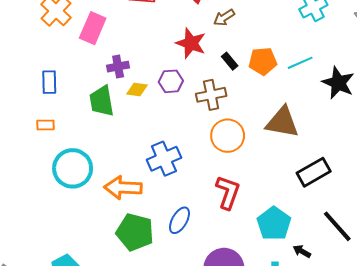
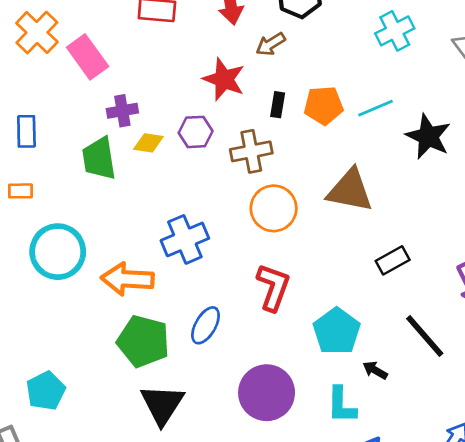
pink rectangle: (93, 28) -> (88, 57), turned -60
black rectangle: (230, 61) -> (278, 105), turned 48
black rectangle: (314, 172) -> (393, 260), size x0.7

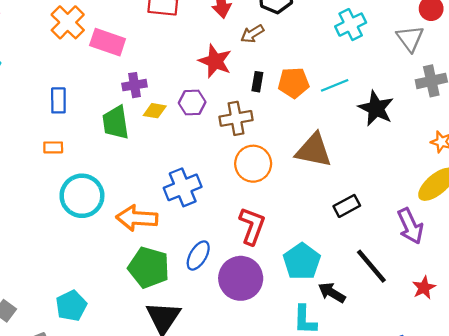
pink rectangle: (88, 57) -> (108, 42), turned -36
black arrow: (375, 370) -> (332, 293), size x1.4
purple circle: (267, 393) -> (241, 278), moved

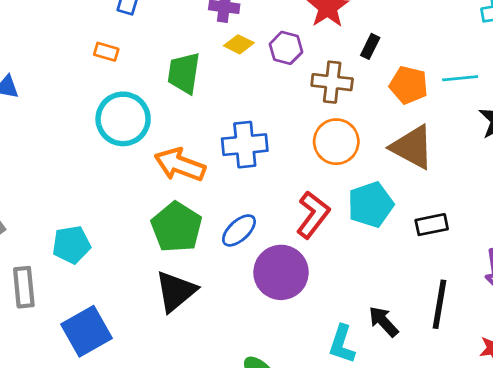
orange pentagon: (294, 83) -> (409, 85), moved
green trapezoid: (116, 122) -> (184, 73), moved
cyan pentagon: (302, 261) -> (371, 205), moved
black line: (371, 266) -> (439, 304), turned 33

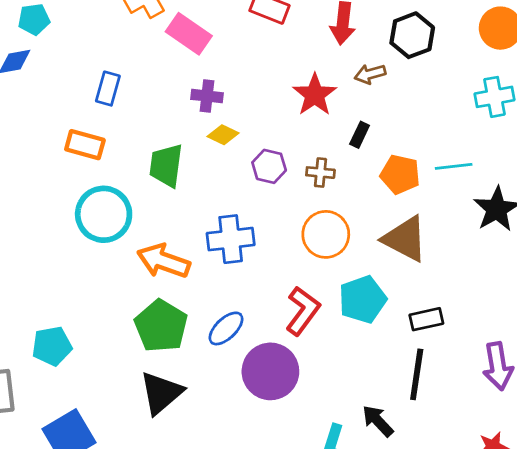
purple hexagon: (286, 48) -> (269, 166), moved
orange rectangle: (106, 52) -> (85, 145), size x1.5
brown cross: (332, 82) -> (320, 173), size x0.7
black line: (439, 304) -> (417, 374), moved

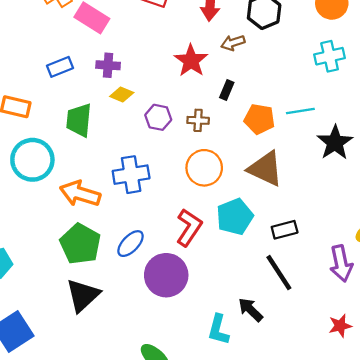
blue rectangle: (108, 89) -> (60, 67), moved, turned 55
black line: (417, 374) -> (279, 273), turned -39

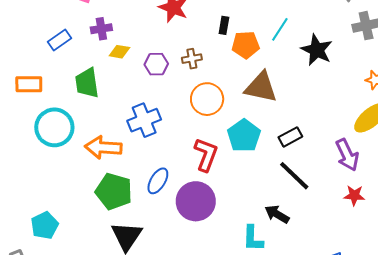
black rectangle: (227, 90) -> (224, 25), moved
cyan line: (300, 111) -> (280, 29), turned -35
red star: (340, 326) -> (354, 195), moved, turned 30

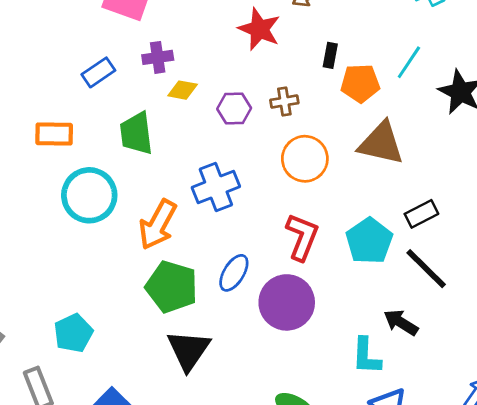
cyan pentagon: (244, 136) -> (369, 241), moved
orange arrow: (103, 147) -> (158, 225), turned -66

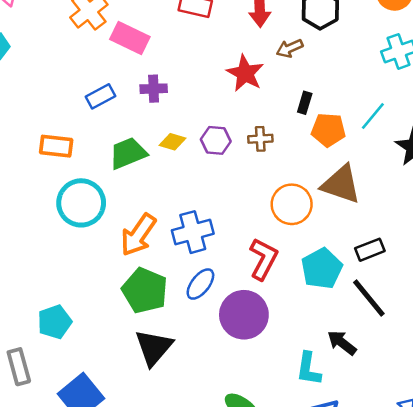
yellow diamond: (183, 90) -> (172, 142), moved
green trapezoid: (136, 133) -> (128, 153), turned 69
orange circle: (305, 159) -> (292, 204), moved
blue cross: (216, 187) -> (193, 232), moved

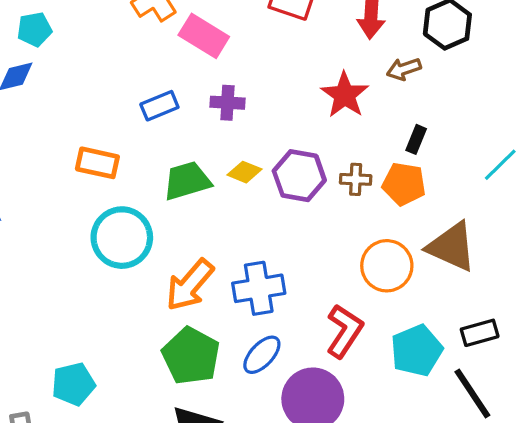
orange pentagon: (328, 130) -> (404, 184), moved
purple hexagon: (216, 140) -> (299, 176), size x1.4

